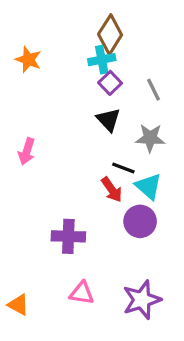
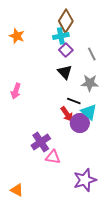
purple circle: (140, 221) -> (80, 123), moved
purple cross: (68, 236) -> (41, 142), turned -36
pink triangle: (82, 293) -> (53, 157), moved
orange triangle: (18, 305) -> (17, 190), moved

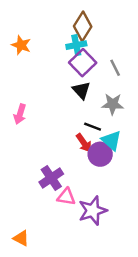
purple square: (66, 50) -> (83, 63), size x1.5
purple star: (85, 180) -> (93, 211), moved

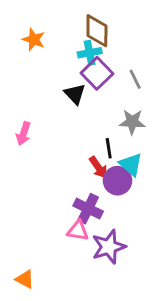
brown diamond: (83, 26) -> (97, 31), turned -32
orange star: (21, 45) -> (34, 39), moved
black triangle: (81, 90) -> (75, 94), moved
black line: (93, 127) -> (109, 148), turned 60
purple cross: (51, 178) -> (88, 209), moved, turned -30

